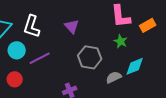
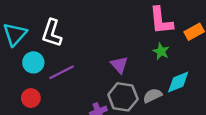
purple triangle: (72, 26) -> (119, 65), moved
gray hexagon: (90, 57) -> (123, 97), moved

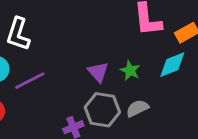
green star: (161, 51) -> (130, 70), moved
cyan diamond: (178, 82) -> (172, 65), moved

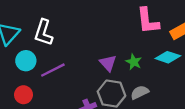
cyan diamond: (172, 65) -> (168, 57), turned 40

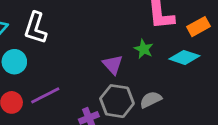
green star: (134, 62) -> (144, 49), moved
purple line: (53, 70) -> (45, 95), moved

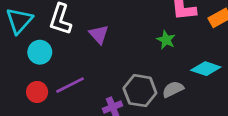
cyan diamond: (184, 57) -> (206, 69), moved
purple triangle: (113, 64) -> (99, 34), moved

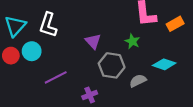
purple triangle: (99, 34) -> (93, 41), moved
gray hexagon: (140, 91) -> (112, 65), moved
red circle: (37, 92) -> (11, 56), moved

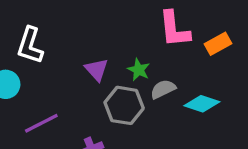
green star: (132, 41) -> (139, 70), moved
gray semicircle: (138, 81) -> (163, 89), moved

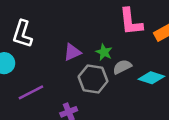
purple triangle: (96, 70) -> (72, 52), turned 48

